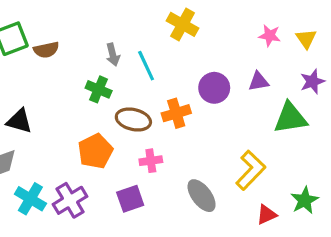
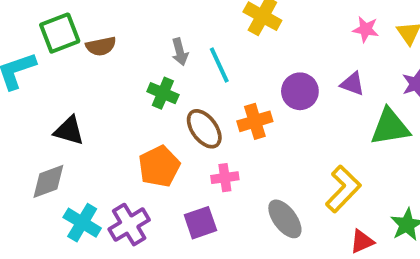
purple triangle: (259, 81) -> (353, 84), turned 30
brown ellipse: (133, 120) -> (204, 129), turned 40

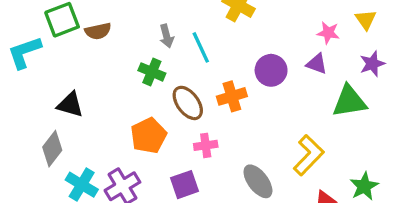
pink star: (366, 29) -> (328, 33), moved
gray diamond: (48, 181) -> (52, 149), turned -32

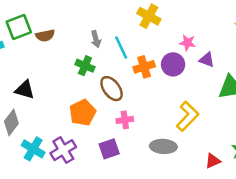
pink star: (328, 33) -> (187, 43), moved
orange cross: (232, 96) -> (144, 67), moved
yellow L-shape: (309, 155) -> (187, 116), moved
gray ellipse: (258, 181) -> (163, 146), turned -50

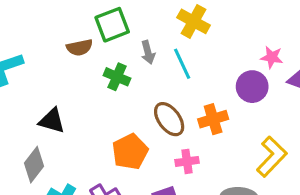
yellow cross: (149, 16) -> (194, 21), moved
green square: (19, 27) -> (112, 25), moved
green cross: (85, 66) -> (117, 77), moved
orange cross: (144, 67) -> (213, 119), moved

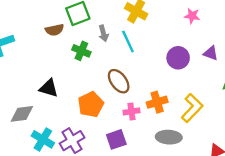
pink star: (272, 57) -> (192, 16), moved
orange cross: (213, 119) -> (157, 102), moved
black triangle: (52, 121) -> (49, 88), moved
gray diamond: (34, 165) -> (22, 114), turned 45

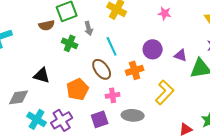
cyan line: (128, 42) -> (112, 46), moved
purple triangle: (211, 53) -> (181, 55), moved
orange cross: (157, 102) -> (135, 70), moved
gray ellipse: (169, 137) -> (133, 115), moved

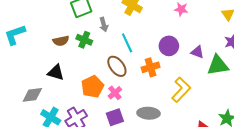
brown semicircle: (47, 25) -> (61, 41), moved
pink cross: (113, 95) -> (115, 93), moved, turned -32

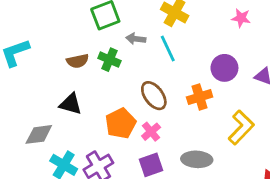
gray arrow: (104, 25) -> (136, 39), turned 112
cyan line: (127, 43) -> (168, 49), moved

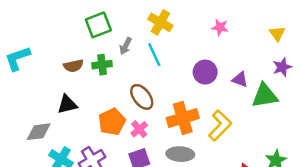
gray arrow: (136, 39) -> (126, 46), turned -70
green cross: (109, 60) -> (102, 65), turned -30
orange cross: (200, 97) -> (183, 118), moved, size x1.4
black triangle: (71, 104) -> (67, 104), turned -30

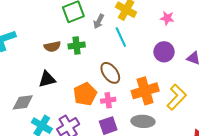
pink star: (220, 27) -> (167, 18), moved
gray arrow: (126, 46) -> (99, 21), moved
pink cross: (139, 129) -> (108, 100), turned 32

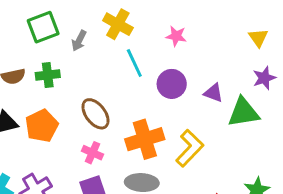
cyan line: (121, 37) -> (134, 63), moved
orange pentagon: (85, 94) -> (42, 126), moved
pink cross: (108, 100) -> (92, 153), turned 32

